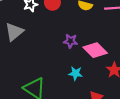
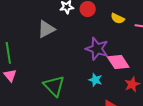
purple star: (70, 41) -> (97, 49), size x1.6

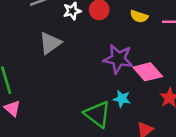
green triangle: (54, 86) -> (97, 114), moved

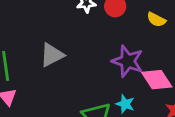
gray triangle: (50, 43) -> (52, 55), moved

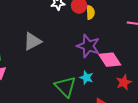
yellow semicircle: (156, 20) -> (90, 12), moved, turned -120

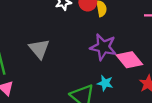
gray triangle: (32, 41) -> (39, 49), turned -36

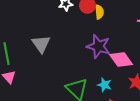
cyan star: (105, 83) -> (104, 85), moved

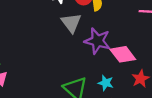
gray triangle: (41, 44) -> (71, 23), moved

